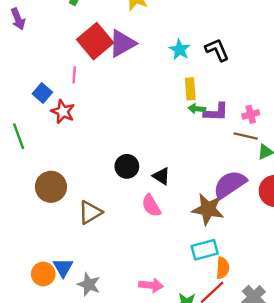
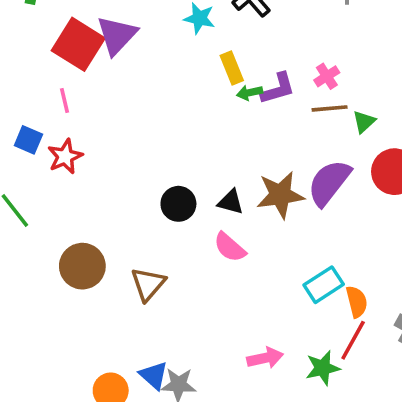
red star: (63, 112) -> (65, 156), turned -30
brown star: (208, 209) -> (280, 195), moved
blue triangle: (63, 267) -> (154, 375), moved

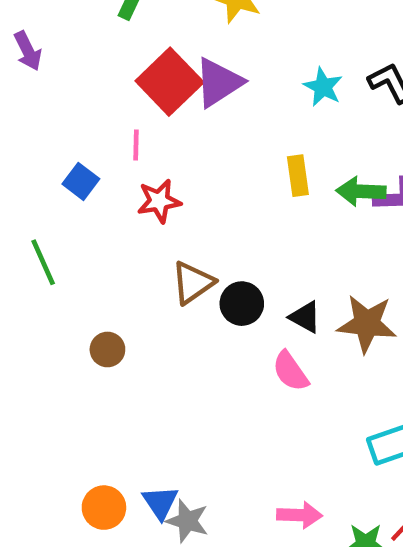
yellow rectangle: (232, 68) -> (298, 176), moved
green arrow: (250, 93) -> (361, 191), size x1.5
red star: (65, 156) -> (159, 201), moved
brown circle: (82, 266) -> (107, 349), size x0.6
brown triangle: (148, 284) -> (193, 283), moved

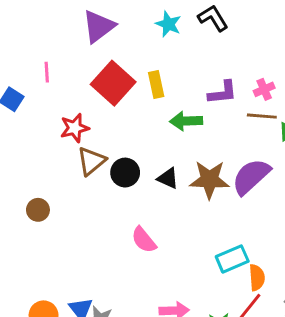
red square: (170, 82) -> (113, 83), moved
green arrow: (361, 191) -> (186, 121), moved
red star: (159, 201) -> (75, 128), moved
pink semicircle: (290, 371) -> (144, 240), moved

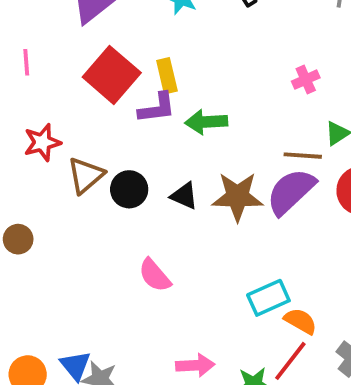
purple L-shape: (223, 93) -> (157, 108), moved
brown line: (262, 116) -> (303, 156), moved
red star: (75, 128) -> (42, 142), moved
orange semicircle: (257, 278) -> (300, 321), turned -55

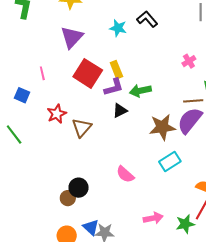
black circle: (129, 189) -> (79, 188), moved
black triangle: (184, 196) -> (120, 111), moved, turned -42
brown circle: (18, 239) -> (68, 198), moved
cyan rectangle: (268, 298) -> (170, 161), moved

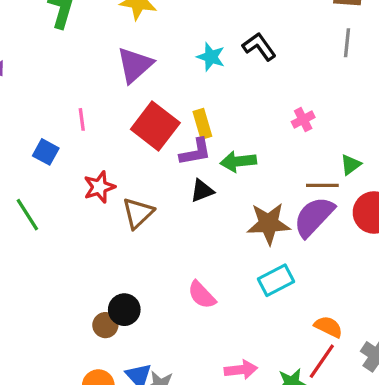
pink cross: (189, 61) -> (303, 120), moved

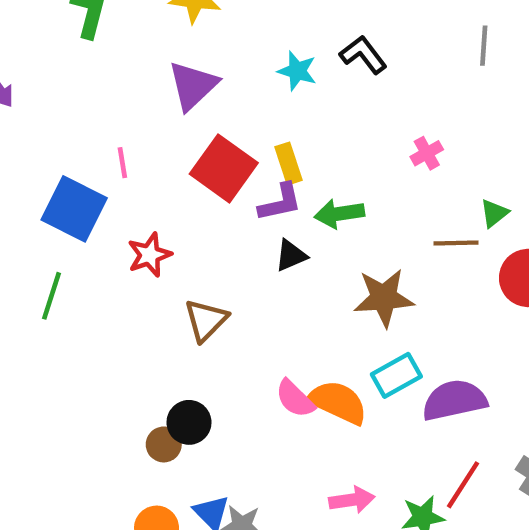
blue square: (46, 152) -> (74, 209), size x1.8
brown triangle: (138, 213) -> (206, 320), moved
green line: (27, 215) -> (52, 296), turned 52
purple semicircle: (314, 217) -> (454, 400), moved, turned 36
orange semicircle: (328, 327) -> (338, 402), moved, size x1.5

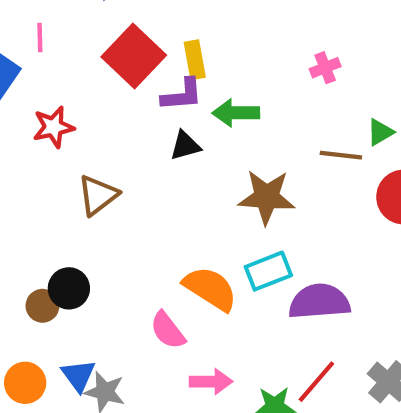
pink semicircle: (295, 399) -> (168, 330), moved

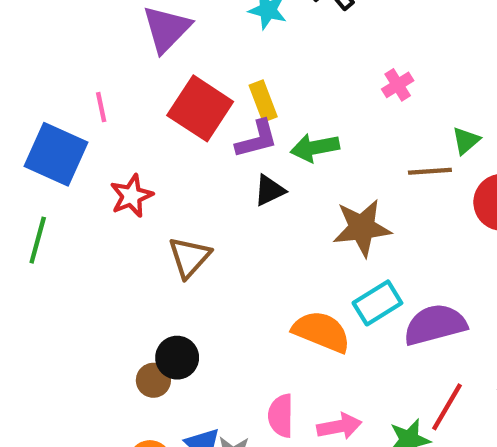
pink semicircle: (168, 330) -> (281, 416), moved, turned 48

